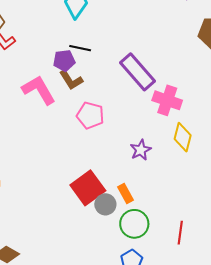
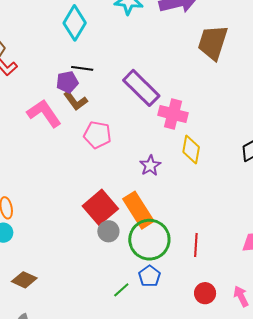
orange rectangle: (126, 194) -> (138, 210), size x1.8
gray circle: (105, 204) -> (108, 231), moved
green circle: (134, 224) -> (149, 240), size x1.4

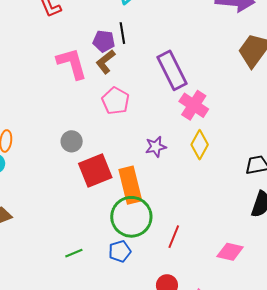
black line: (82, 68) -> (122, 33), turned 55
brown L-shape: (76, 101) -> (106, 62), turned 70
gray circle: (108, 231) -> (72, 141), moved
green line: (121, 290) -> (74, 253), moved

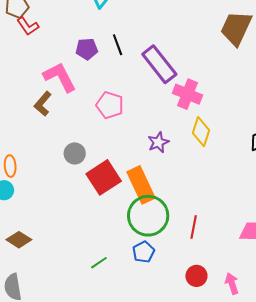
black line: (122, 33) -> (118, 45), moved
brown L-shape: (106, 62) -> (43, 104), moved

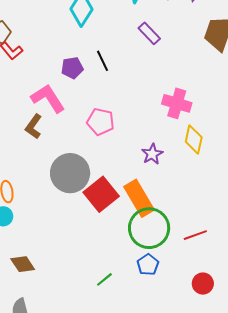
purple rectangle: (159, 64) -> (149, 33), moved, size x0.6
gray circle: (75, 153) -> (70, 173), size x1.8
red line: (194, 227) -> (195, 235), turned 65
brown diamond: (19, 240) -> (23, 264), turned 30

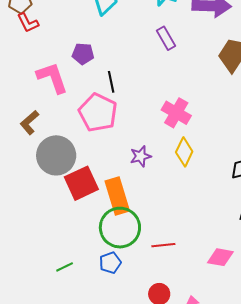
black line: (102, 61) -> (111, 82), moved
pink pentagon: (101, 122) -> (98, 113), size x1.4
brown L-shape: (34, 127) -> (29, 122), moved

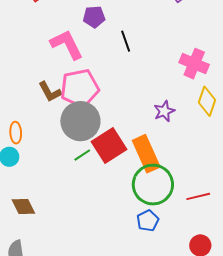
pink pentagon: (98, 113) -> (80, 88), moved, turned -30
brown L-shape: (29, 122) -> (50, 92), turned -70
green line: (65, 267) -> (82, 155), moved

